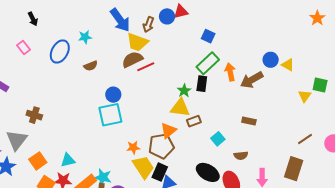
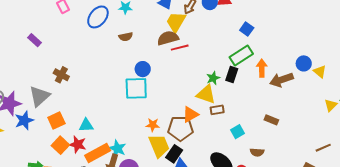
yellow trapezoid: (137, 42) -> (176, 22), turned 90

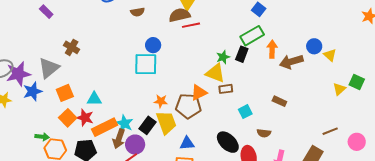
black rectangle: (174, 154) -> (148, 125), moved

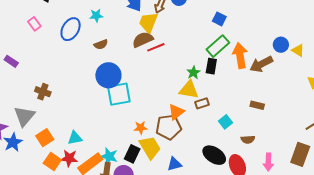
blue circle: (153, 45) -> (108, 75), moved, size x1.6
orange arrow: (272, 49) -> (240, 56), size x1.4

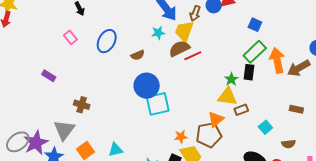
cyan star: (96, 16) -> (158, 33), moved

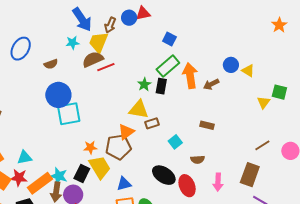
brown arrow: (299, 68) -> (211, 84), size x0.7
green star: (231, 79) -> (144, 84), moved

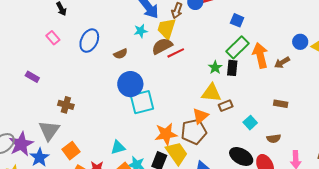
orange star: (90, 147) -> (166, 134), size x1.6
cyan triangle: (25, 158) -> (118, 147), moved

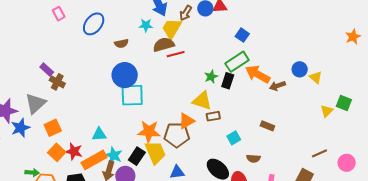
orange arrow: (260, 55) -> (258, 74), turned -60
purple rectangle: (32, 77) -> (47, 70), moved

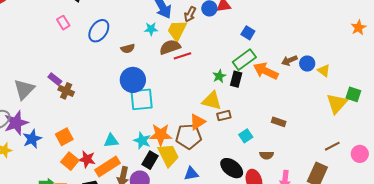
brown arrow: (277, 86) -> (289, 60), moved
gray triangle: (35, 103) -> (24, 89), moved
yellow triangle: (327, 111) -> (337, 103), size x1.6
cyan star: (114, 155) -> (142, 141), moved

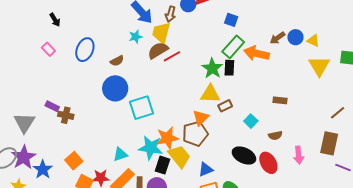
green star: (219, 76) -> (212, 68), size x1.5
blue circle: (133, 80) -> (115, 88), moved
yellow triangle: (337, 103) -> (319, 66), moved
cyan star: (142, 141) -> (151, 148), size x1.4

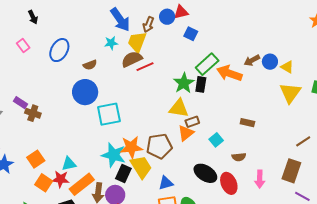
blue square: (231, 20) -> (191, 34), moved
orange triangle: (201, 118) -> (186, 133), moved
cyan triangle: (120, 154) -> (69, 164), moved

